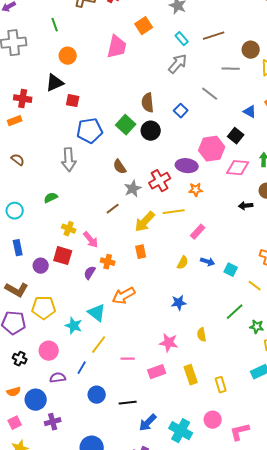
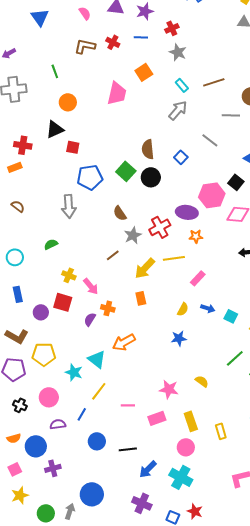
blue star: (179, 303) -> (179, 338), moved
yellow semicircle: (202, 335) -> (202, 381), turned 136
pink circle: (213, 420) -> (186, 447), moved

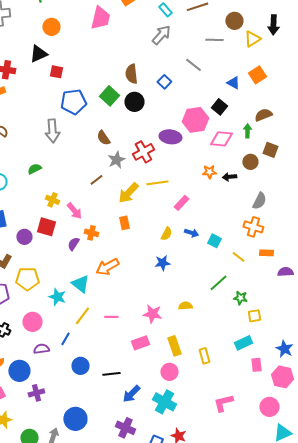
orange star: (196, 236) -> (209, 172), moved
yellow semicircle: (202, 381) -> (185, 306), turned -40
pink line: (128, 405) -> (111, 317), moved

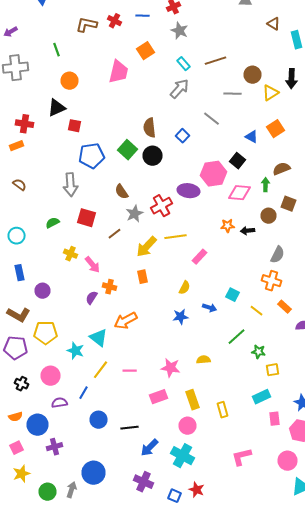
red square: (46, 227) -> (86, 218), moved
blue arrow: (191, 233) -> (210, 308), moved
orange rectangle: (266, 253) -> (284, 307), turned 40

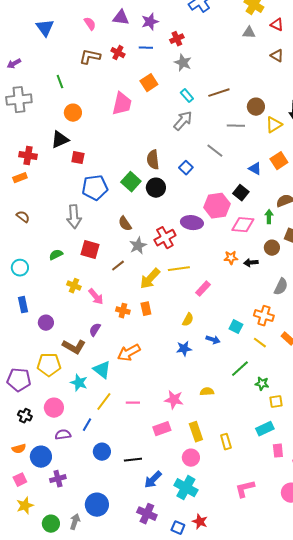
orange cross: (272, 281) -> (264, 316), moved
orange cross: (110, 287) -> (123, 311), moved
brown L-shape: (18, 315) -> (74, 347), moved

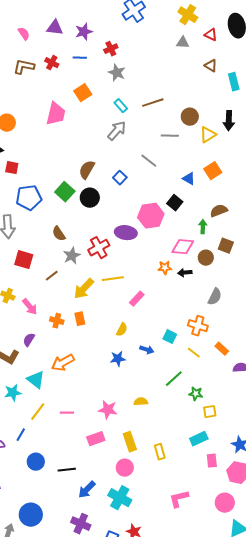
brown semicircle: (153, 160) -> (87, 170), turned 36
pink diamond: (243, 225) -> (183, 247), moved
cyan star: (79, 383) -> (13, 393), turned -30

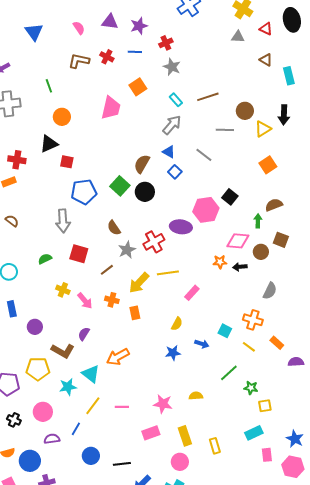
blue triangle: (189, 179) -> (169, 152), moved
orange cross: (57, 321) -> (112, 300), moved

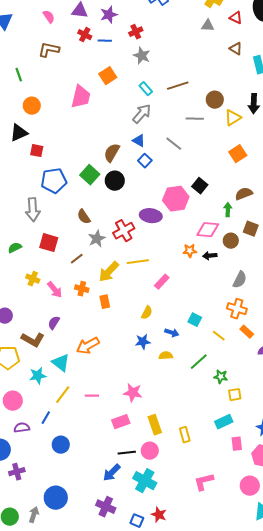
red cross: (107, 57) -> (85, 35), moved
orange cross: (253, 320) -> (237, 309), moved
yellow semicircle: (196, 396) -> (166, 356), moved
black line: (122, 464) -> (127, 453), moved

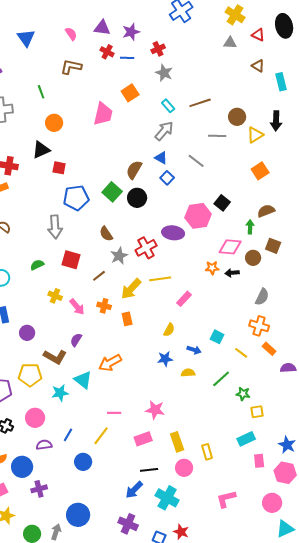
yellow line: (63, 395) -> (101, 436), moved
pink circle: (150, 451) -> (184, 468), moved

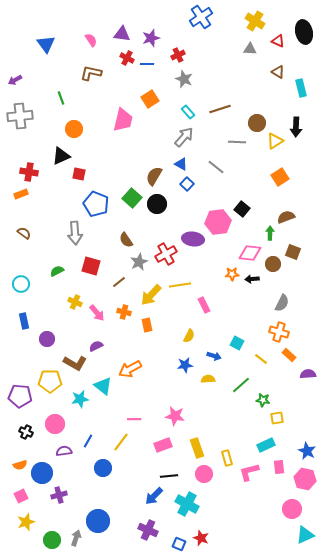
blue pentagon: (76, 198) -> (96, 204), turned 30
pink rectangle: (184, 299) -> (204, 305), turned -70
purple semicircle: (76, 340) -> (96, 346), turned 32
pink L-shape: (226, 499) -> (249, 472), moved

